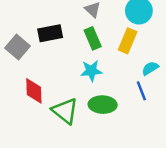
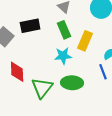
yellow rectangle: (128, 41) -> (85, 41), moved
green triangle: (65, 111) -> (42, 88), turned 30

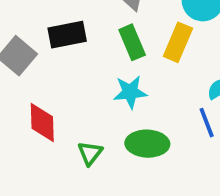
yellow rectangle: (85, 41) -> (178, 42), moved
green triangle: (42, 88) -> (90, 153), size x0.6

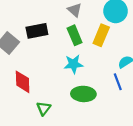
green triangle: (90, 153) -> (44, 108), moved

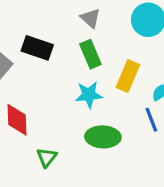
black rectangle: (37, 31) -> (37, 48), turned 30
yellow rectangle: (101, 35) -> (128, 76), moved

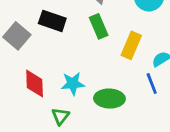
cyan star: (89, 95) -> (73, 84), moved

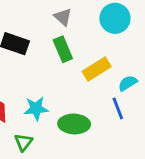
yellow rectangle: (131, 45) -> (97, 69), turned 35

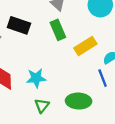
green ellipse: (74, 124) -> (79, 101), moved
green triangle: (23, 142) -> (42, 106), moved

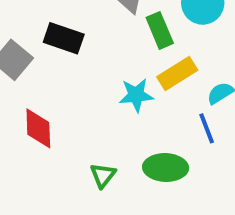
green rectangle: (58, 30) -> (160, 30), moved
cyan star: (36, 78) -> (136, 95), moved

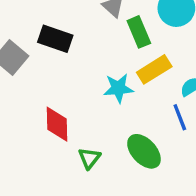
red diamond: (38, 128) -> (57, 124), moved
green ellipse: (166, 168) -> (144, 151), turned 45

